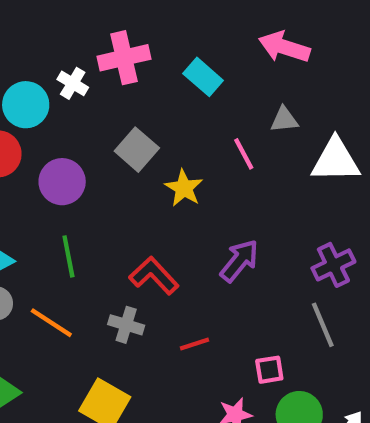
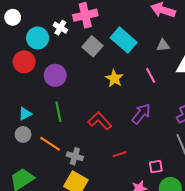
cyan rectangle: (203, 77) -> (124, 40), moved, size x1.4
gray square: (137, 150) -> (93, 46), moved
pink line: (244, 154) -> (151, 75), moved
gray cross: (126, 325) -> (75, 156), moved

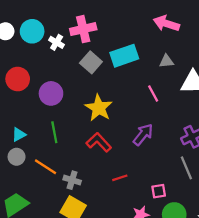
cyan circle: (38, 38) -> (32, 31), moved
cyan rectangle: (124, 40) -> (124, 56), turned -60
yellow star: (114, 78) -> (99, 108), moved, size x1.4

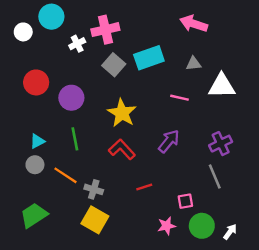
cyan circle: (32, 31) -> (51, 17), moved
white cross: (57, 42) -> (77, 44), turned 32
pink line: (153, 93) -> (179, 98), turned -49

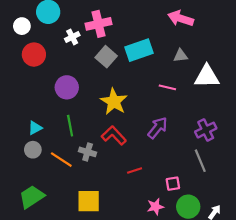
red circle: (36, 82) -> (34, 55), moved
gray cross: (94, 189) -> (88, 152), moved
yellow square: (95, 220) -> (89, 201), turned -30

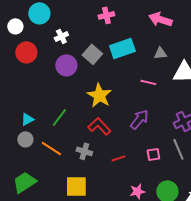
pink cross: (98, 24) -> (106, 15), moved, size x0.7
purple circle: (67, 87) -> (66, 65), moved
green line: (70, 126) -> (59, 117), turned 48
gray cross: (88, 152) -> (84, 151), moved
pink square: (173, 184) -> (153, 154), moved

